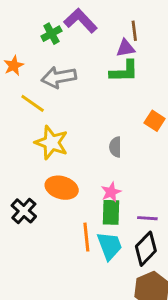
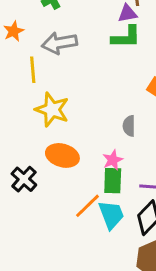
yellow line: (33, 103) -> (33, 70), turned 50
gray semicircle: (115, 147) -> (129, 126), moved
orange line: (86, 237) -> (88, 206), turned 52

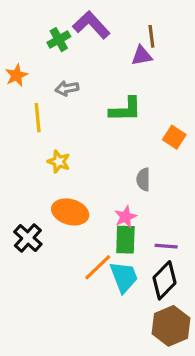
green L-shape: (126, 37) -> (125, 109), moved
gray arrow: (59, 43) -> (67, 88), size x0.6
yellow star: (52, 110) -> (59, 162), size x0.6

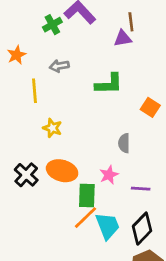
black cross: (28, 238) -> (26, 175), moved
green rectangle: (125, 240) -> (87, 196), moved
purple line: (166, 246) -> (141, 189), moved

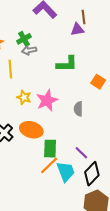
green cross: (52, 25) -> (24, 39), moved
pink star: (109, 175) -> (47, 100), moved, size x1.5
purple line: (141, 189) -> (81, 153), moved, turned 40

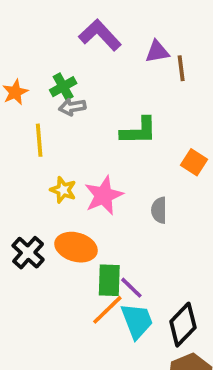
brown line: (84, 17) -> (181, 68), moved
purple triangle: (77, 29) -> (157, 52), moved
purple line: (81, 153) -> (131, 288), moved

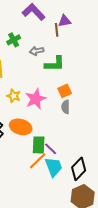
brown line: (181, 68) -> (57, 30), moved
gray arrow: (72, 107) -> (37, 51), moved
orange square: (194, 162) -> (65, 91), moved, turned 32

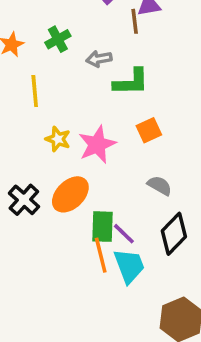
gray semicircle: (66, 107) -> (160, 186), moved, turned 120
orange ellipse: (21, 127) -> (70, 194), turned -60
orange line: (38, 161) -> (101, 255), turned -60
black diamond: (79, 169) -> (174, 234), moved

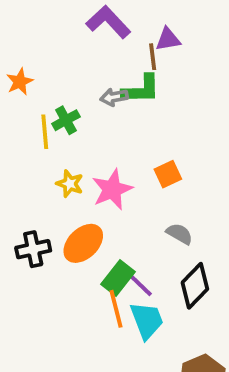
green cross: (58, 39) -> (66, 120), moved
green L-shape: (131, 82) -> (141, 89), moved
black cross: (24, 200) -> (33, 249), turned 36
green rectangle: (102, 227) -> (118, 278), turned 36

